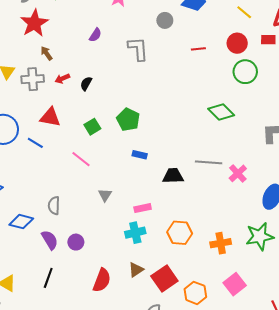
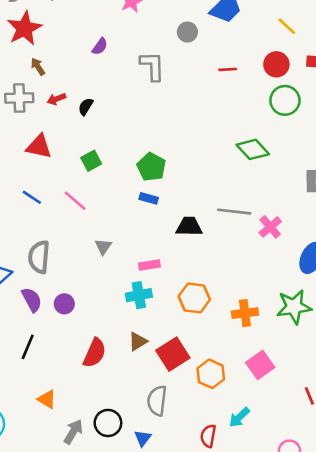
green pentagon: (128, 120) -> (151, 167), moved
blue line: (35, 143) -> (32, 197), moved
gray semicircle: (54, 206) -> (39, 257), size x1.4

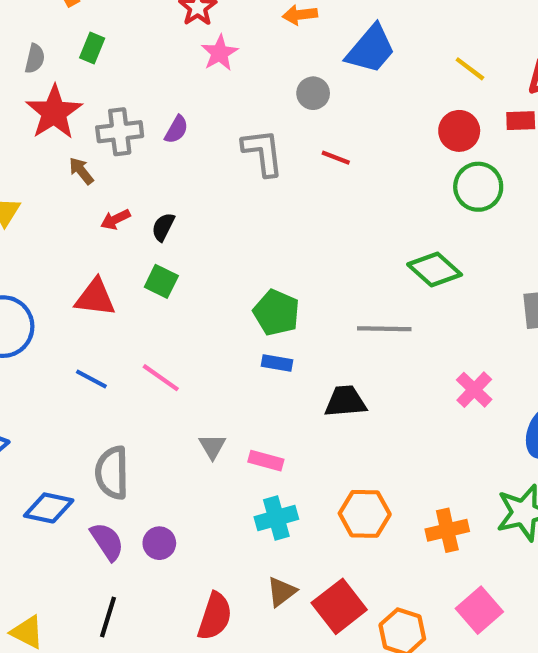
red line: (228, 69) -> (336, 158), moved, turned 30
gray cross: (19, 98) -> (120, 132), moved
green square: (91, 161) -> (161, 281), moved, turned -30
gray line: (234, 212) -> (384, 329), moved
pink rectangle: (149, 265) -> (266, 461), moved, turned 30

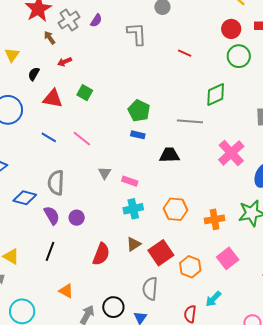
gray cross: (120, 132) -> (69, 20), turned -30
red line: (336, 158) -> (185, 53), moved
black semicircle: (163, 227) -> (34, 74), moved
green diamond: (435, 270) -> (216, 94), turned -70
pink cross: (474, 390) -> (231, 153), size x1.5

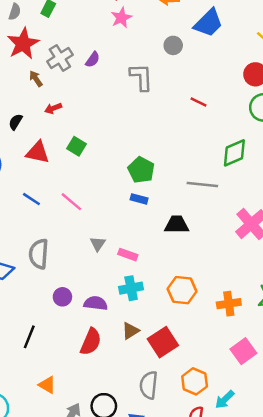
purple semicircle: (52, 215) -> (96, 303), moved, turned -54
orange hexagon: (190, 267) -> (195, 381), moved

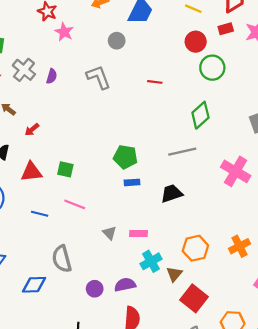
gray cross: (60, 58) -> (24, 70), moved
green square: (77, 146) -> (65, 169), moved
brown triangle: (130, 331) -> (174, 274), moved

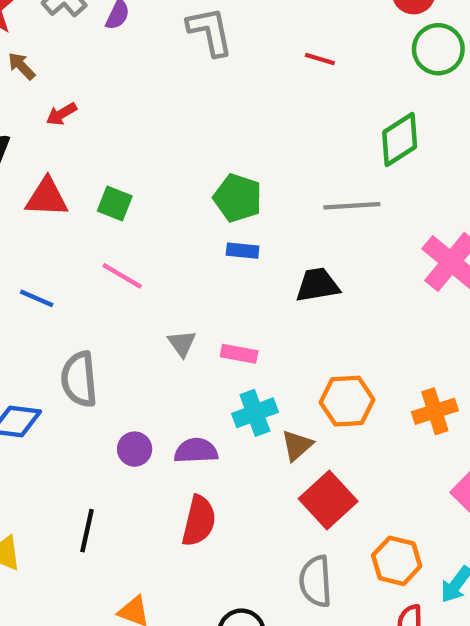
blue line: (40, 214) -> (37, 298), moved

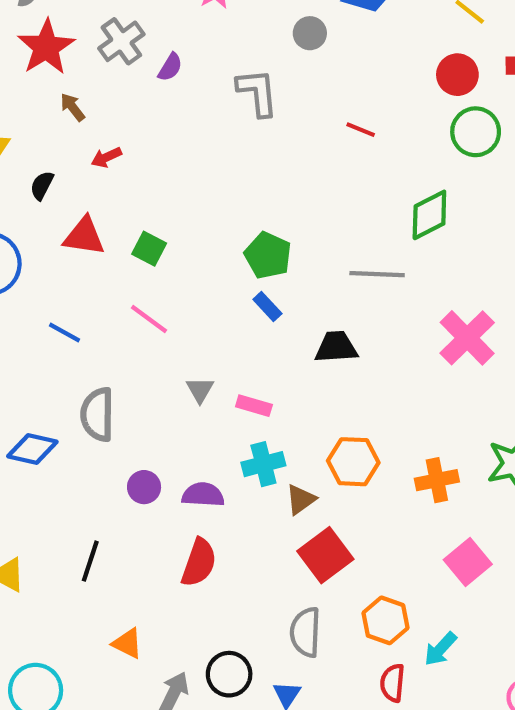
blue rectangle: (243, 251) -> (267, 307), turned 36

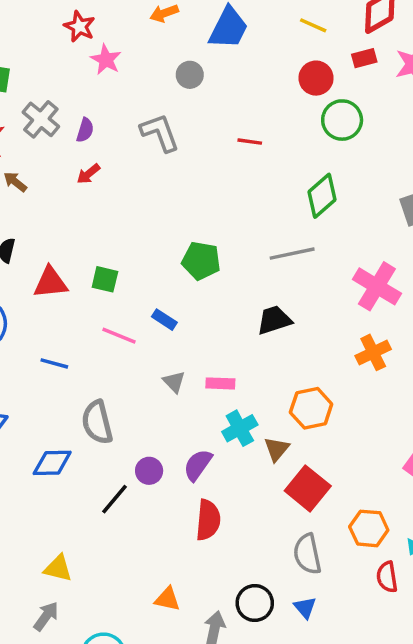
red arrow: (106, 157) -> (88, 174), moved
blue rectangle: (267, 307) -> (164, 320), moved
orange cross: (437, 480) -> (373, 352), moved
purple semicircle: (203, 495) -> (198, 465), turned -44
black line: (90, 561) -> (115, 499), moved, turned 36

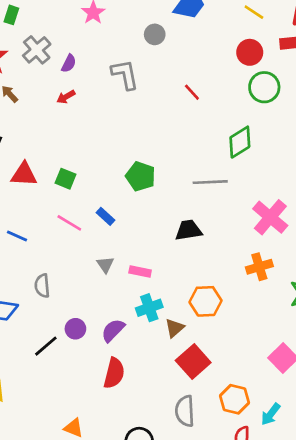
red line: (250, 142) -> (192, 92), turned 30
gray semicircle: (97, 422) -> (42, 286), size x0.7

